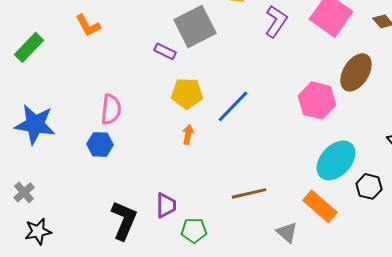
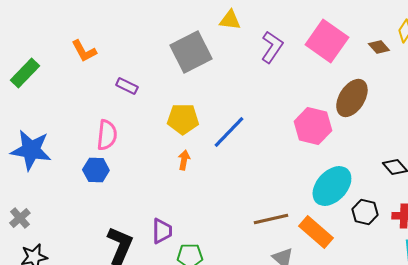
purple rectangle: (165, 51) -> (127, 86), moved
brown line: (249, 193) -> (271, 219), moved

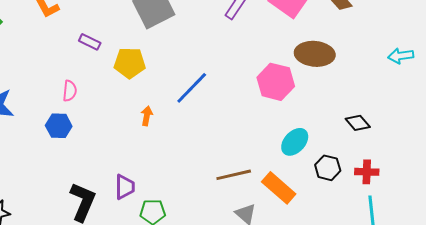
brown ellipse: (352, 98) -> (315, 54), turned 63
yellow pentagon: (183, 119) -> (130, 63), moved
pink semicircle: (107, 135) -> (70, 91), size x0.7
cyan ellipse: (332, 186) -> (295, 142), size x0.7

